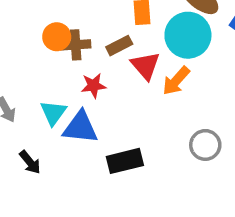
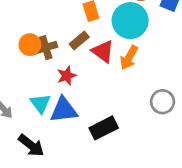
black arrow: (30, 162) -> (31, 145), size x1.4

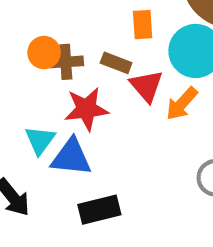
brown rectangle: (79, 41) -> (116, 63), turned 48
red star: (67, 76) -> (86, 109), size x1.5
black rectangle: (104, 128) -> (99, 210), moved

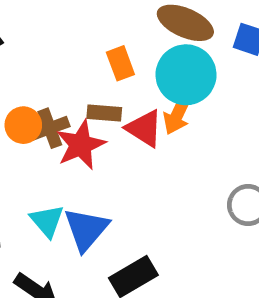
orange arrow: (182, 104) -> (178, 114), moved
red star: (86, 109) -> (81, 145), moved
blue triangle: (71, 157) -> (86, 229), turned -39

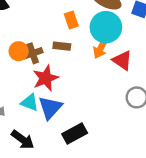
red triangle: (144, 128) -> (122, 60), moved
red star: (81, 145) -> (46, 78), moved
cyan triangle: (47, 221) -> (30, 103), turned -30

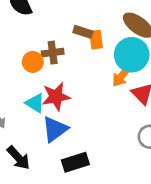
brown rectangle: (62, 46) -> (83, 32), moved
brown cross: (33, 53) -> (53, 53), moved
cyan triangle: (30, 103) -> (35, 103), moved

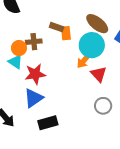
cyan triangle: (35, 103) -> (15, 62), moved

